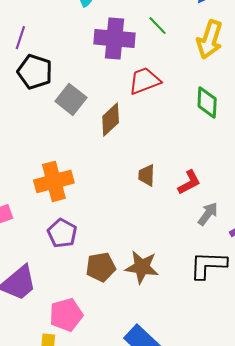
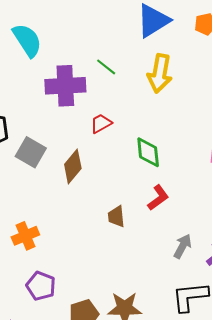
red trapezoid: (144, 81) -> (101, 123), size x0.7
green diamond: (207, 102) -> (148, 152), moved
orange cross: (54, 181) -> (25, 236), size x0.7
red L-shape: (189, 182) -> (158, 198), moved

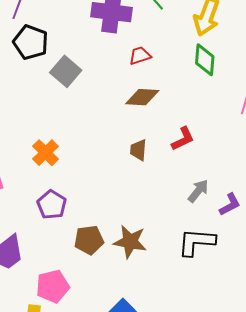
green diamond: (148, 152) -> (205, 60), moved
brown diamond: (73, 166) -> (142, 97), moved, turned 44
orange cross: (25, 236) -> (45, 153), turned -32

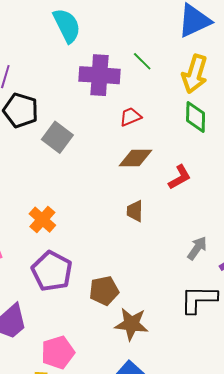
red L-shape: (183, 139) -> (180, 177), moved
purple pentagon: (52, 205) -> (52, 271), size x1.4
brown pentagon: (89, 240) -> (104, 291), moved
brown star: (130, 242) -> (131, 324), moved

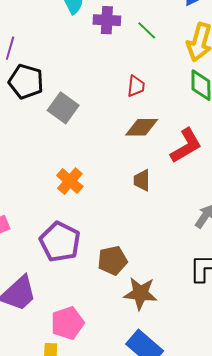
purple cross: (99, 75) -> (107, 20), moved, size x0.7
red trapezoid: (131, 117) -> (136, 86), turned 120
red L-shape: (180, 177) -> (186, 146), size x1.4
orange cross: (42, 220) -> (70, 181), moved

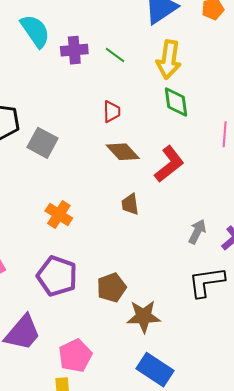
brown diamond: (142, 127) -> (123, 152), turned 56

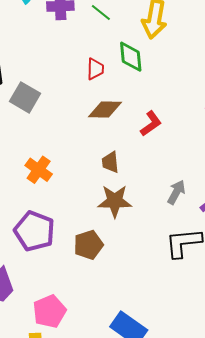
green diamond: (176, 102) -> (131, 57), moved
brown diamond: (123, 152) -> (105, 109), turned -48
red L-shape: (169, 164) -> (151, 124), size x0.7
brown star: (144, 316) -> (115, 201), moved

